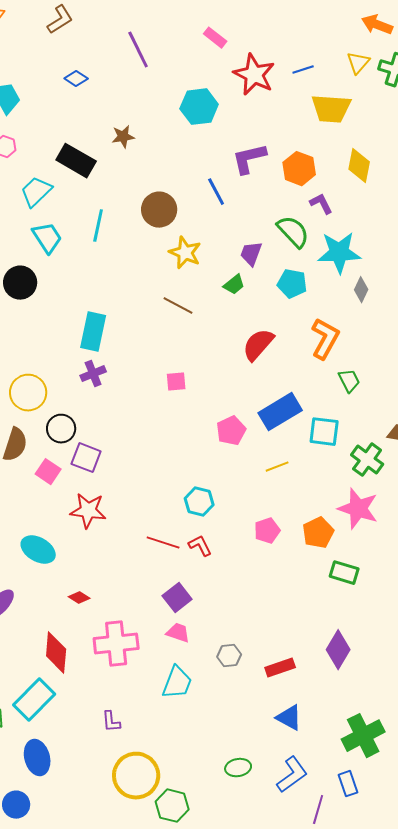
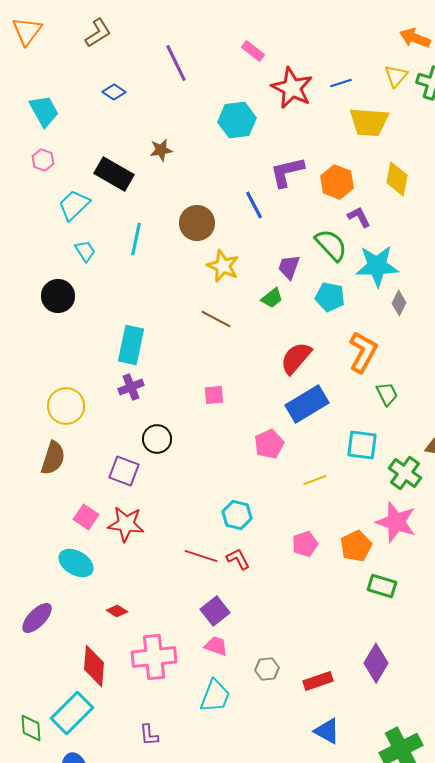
cyan trapezoid: (47, 238) -> (85, 251), size x0.7
blue rectangle: (280, 412) -> (307, 404), moved
black circle: (61, 429) -> (157, 439), moved
pink square: (48, 472) -> (86, 517), moved

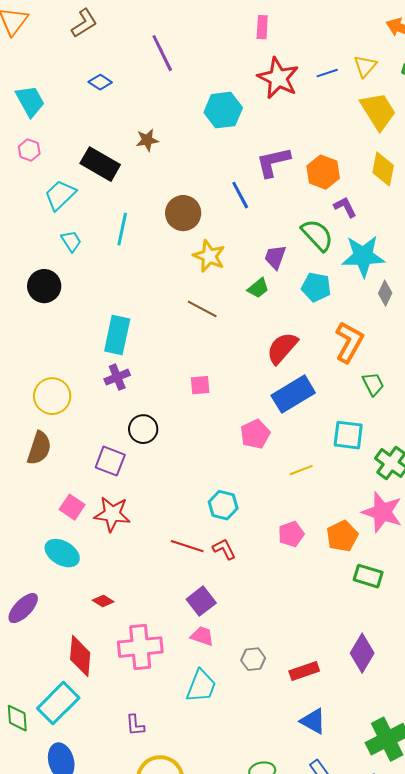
pink rectangle: (253, 51) -> (262, 27), moved, turned 55
yellow triangle: (396, 76) -> (365, 66), moved
yellow trapezoid: (369, 122) -> (378, 111), moved, turned -126

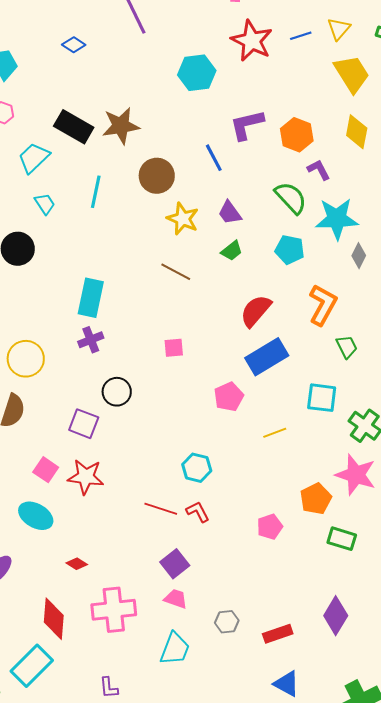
brown star: (147, 140) -> (121, 126), moved, size x1.6
purple trapezoid: (275, 257) -> (230, 213), moved, turned -56
pink pentagon: (291, 534) -> (270, 527), moved

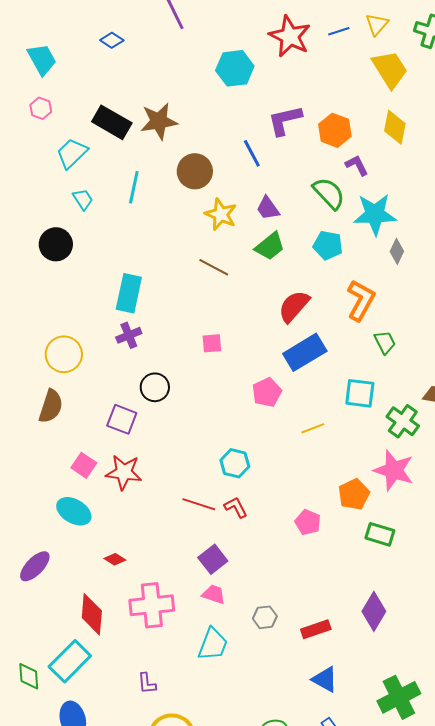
green trapezoid: (232, 251) -> (270, 246), size x1.4
pink pentagon: (270, 527) -> (308, 522), turned -30

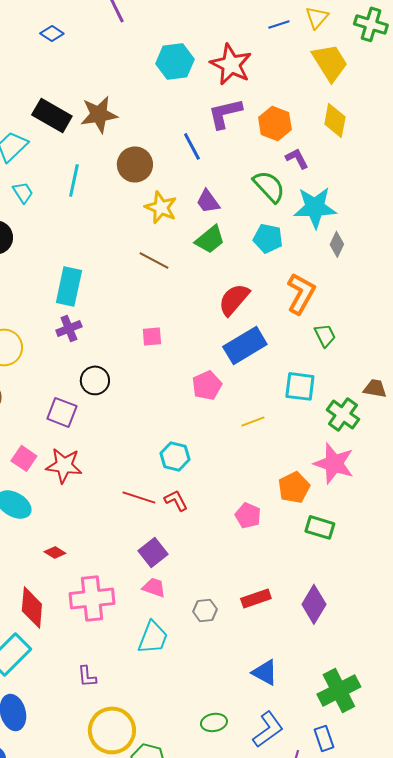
red star: (290, 36) -> (231, 64), moved
red rectangle: (316, 629) -> (256, 598), moved

